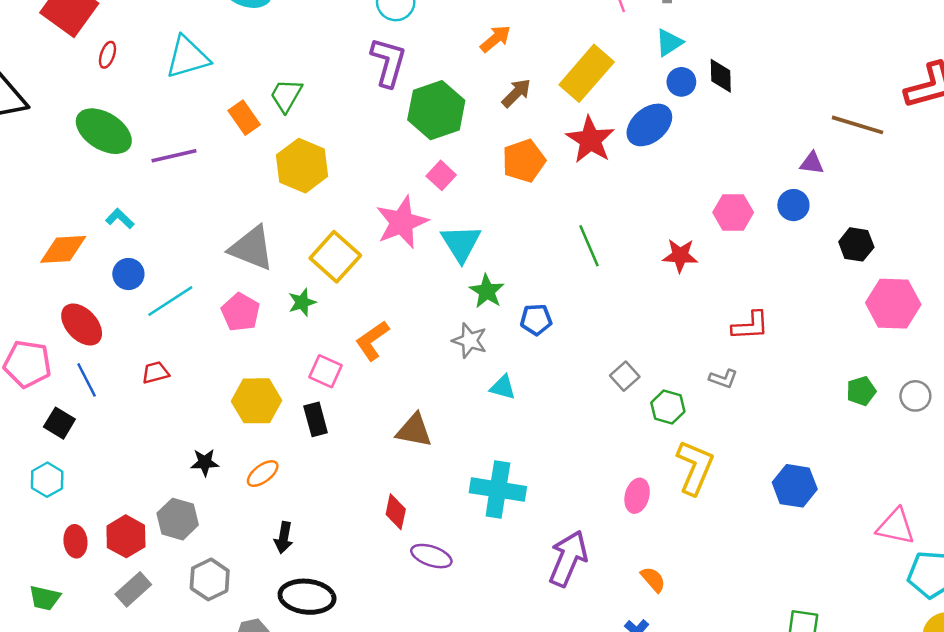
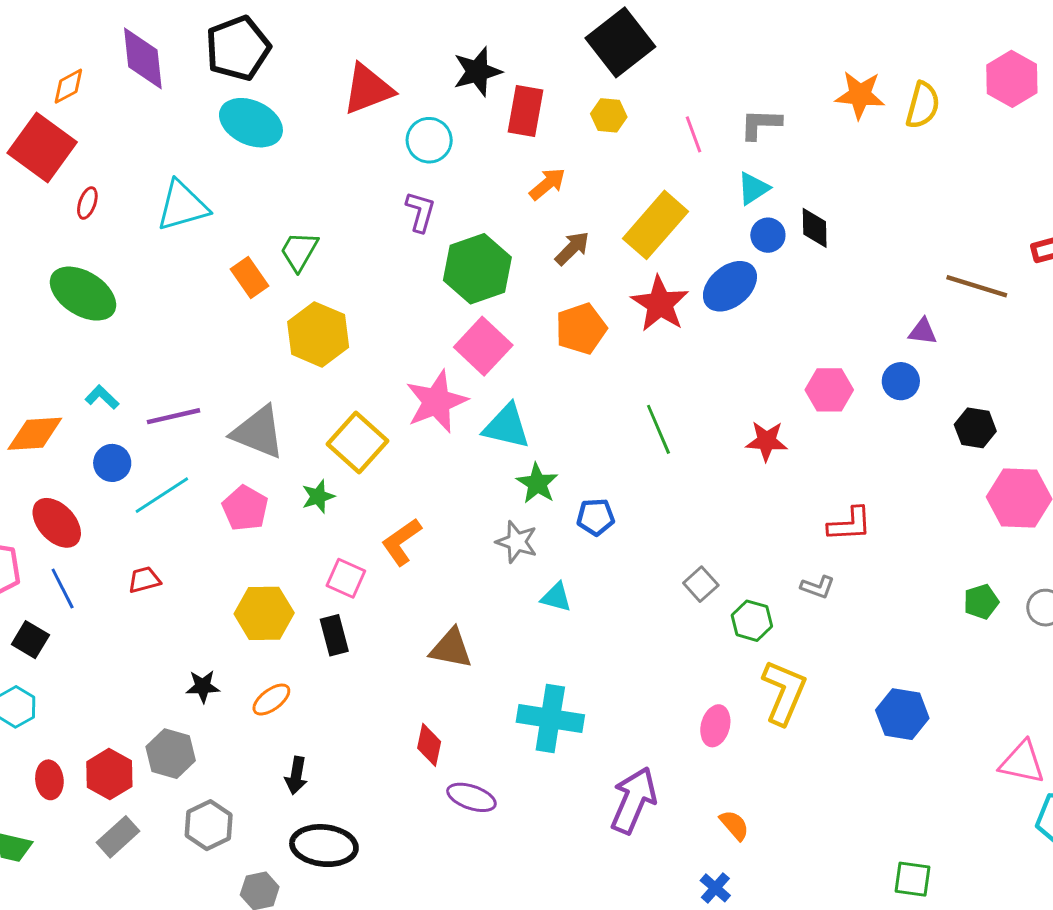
purple L-shape: (388, 62) -> (420, 212), size x0.7
purple line: (174, 156) -> (174, 416), moved
pink square: (441, 175) -> (483, 346), size x1.6
cyan triangle: (461, 243) -> (507, 426), turned -45

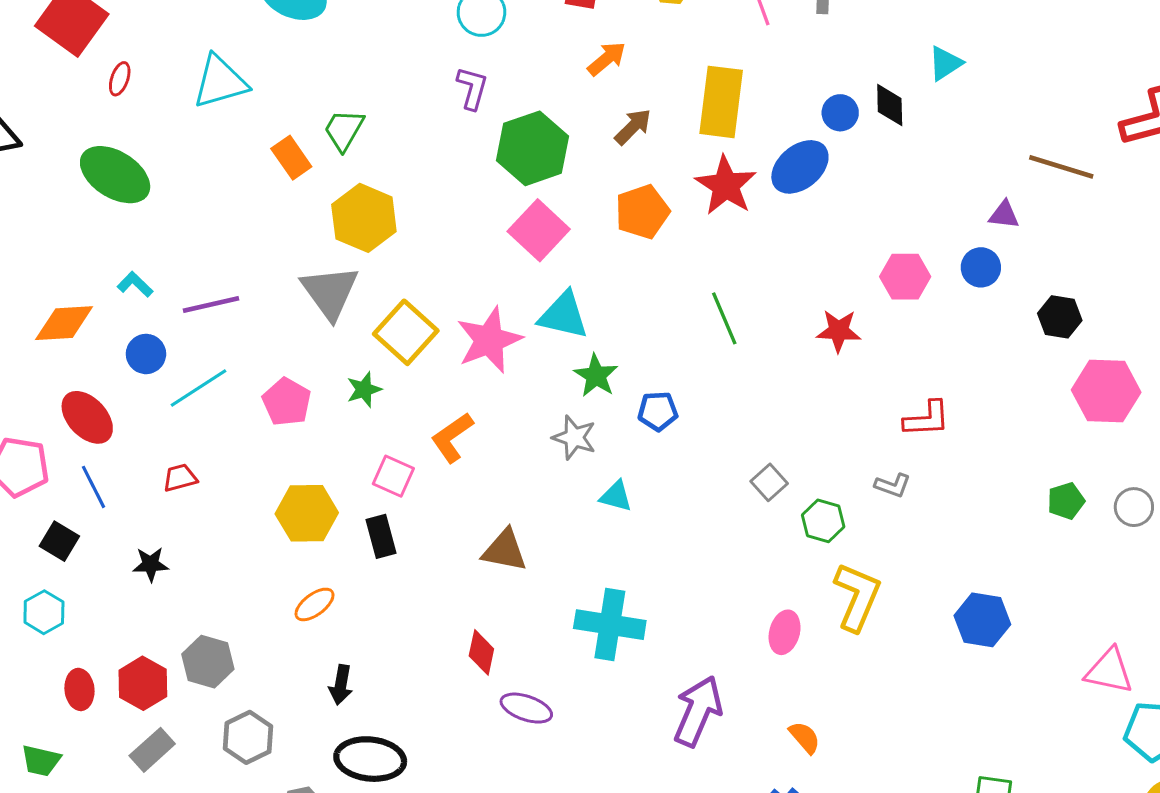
cyan triangle: (753, 188) -> (945, 63), moved
yellow rectangle: (655, 225) -> (721, 102), turned -34
pink star: (436, 402) -> (489, 340), moved
gray triangle: (258, 432) -> (330, 292), moved, turned 32
black star: (203, 686) -> (151, 564), moved

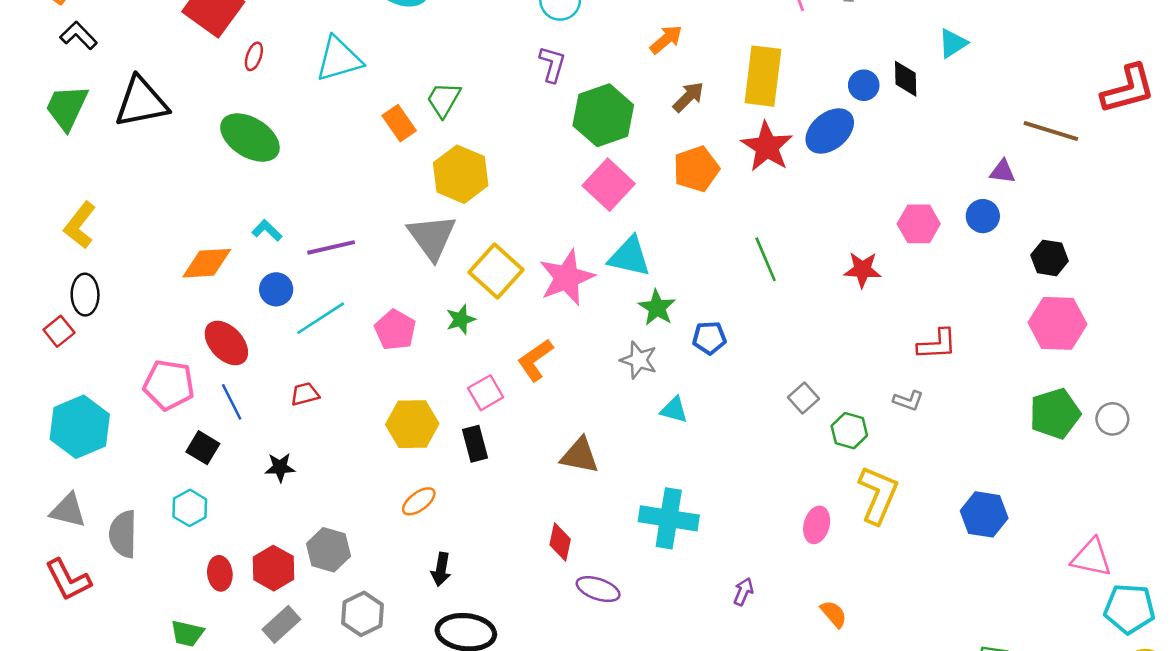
pink hexagon: (1106, 391) -> (1057, 323), moved
pink square: (393, 476) -> (486, 393), turned 36
green pentagon: (1066, 501) -> (1055, 414), size x1.6
purple arrow: (698, 711) -> (743, 592), size x0.5

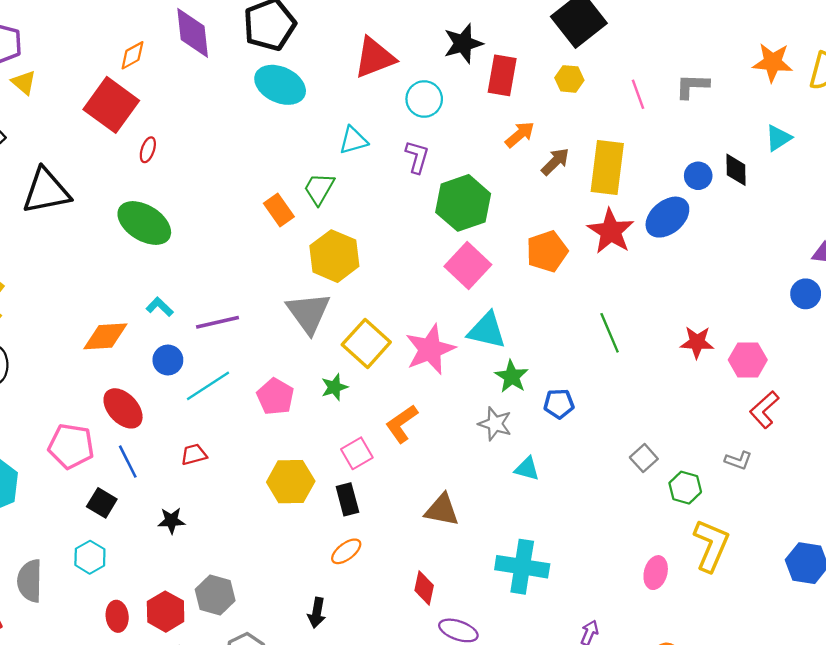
cyan triangle: (339, 59) -> (353, 140), moved, size x0.7
brown arrow: (688, 97) -> (555, 162), moved
pink hexagon: (919, 224) -> (748, 360), moved
red L-shape: (937, 344) -> (764, 410), turned 141
orange ellipse: (419, 501) -> (346, 551), moved

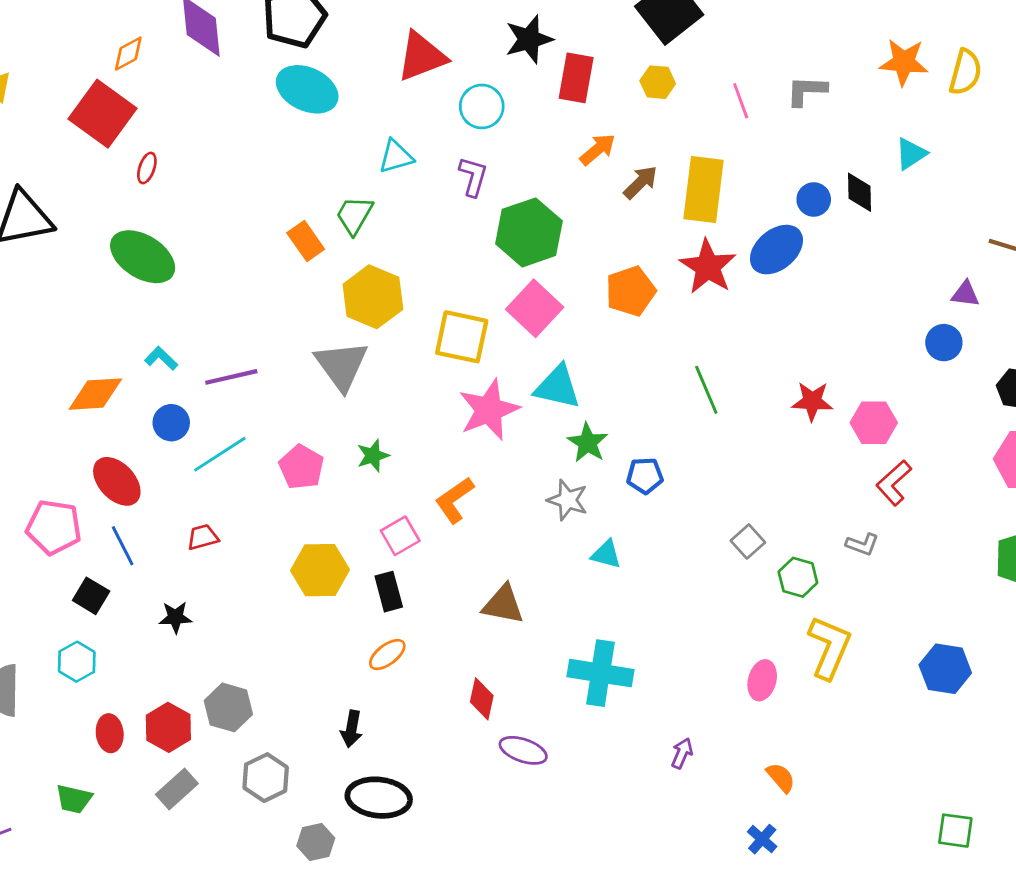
yellow square: (366, 343) -> (462, 337), moved, turned -30

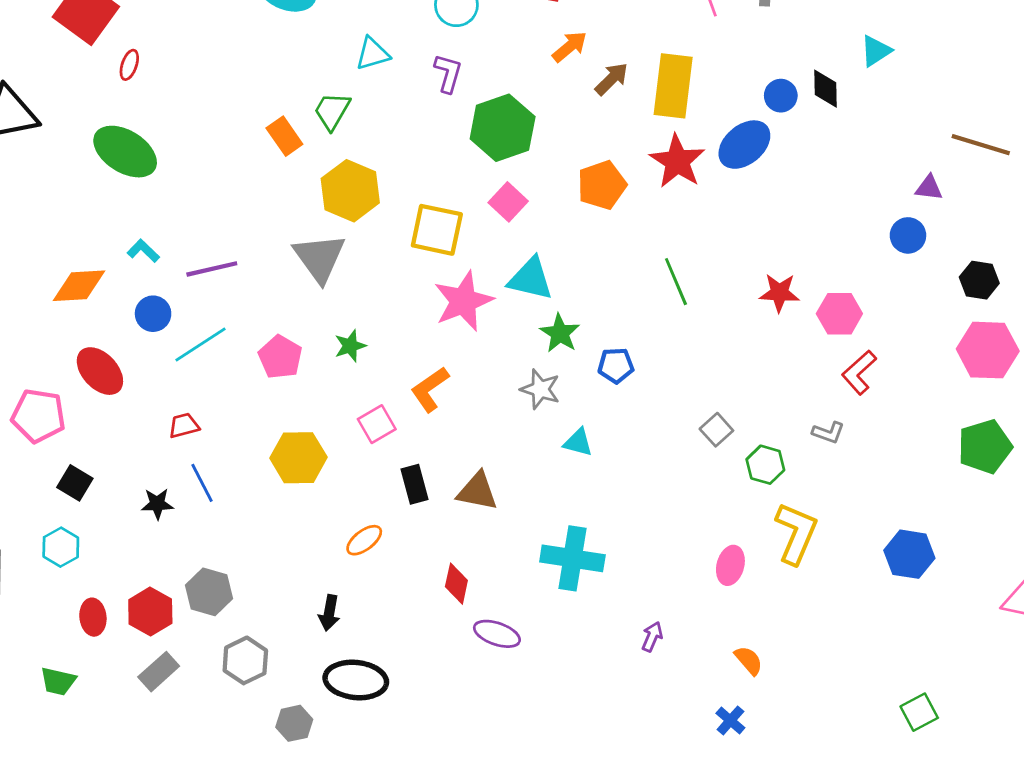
pink square: (535, 308) -> (508, 202), size x0.7
blue line: (123, 546) -> (202, 483), moved
black rectangle: (389, 592) -> (414, 484), moved
green square: (955, 831) -> (919, 712), turned -36

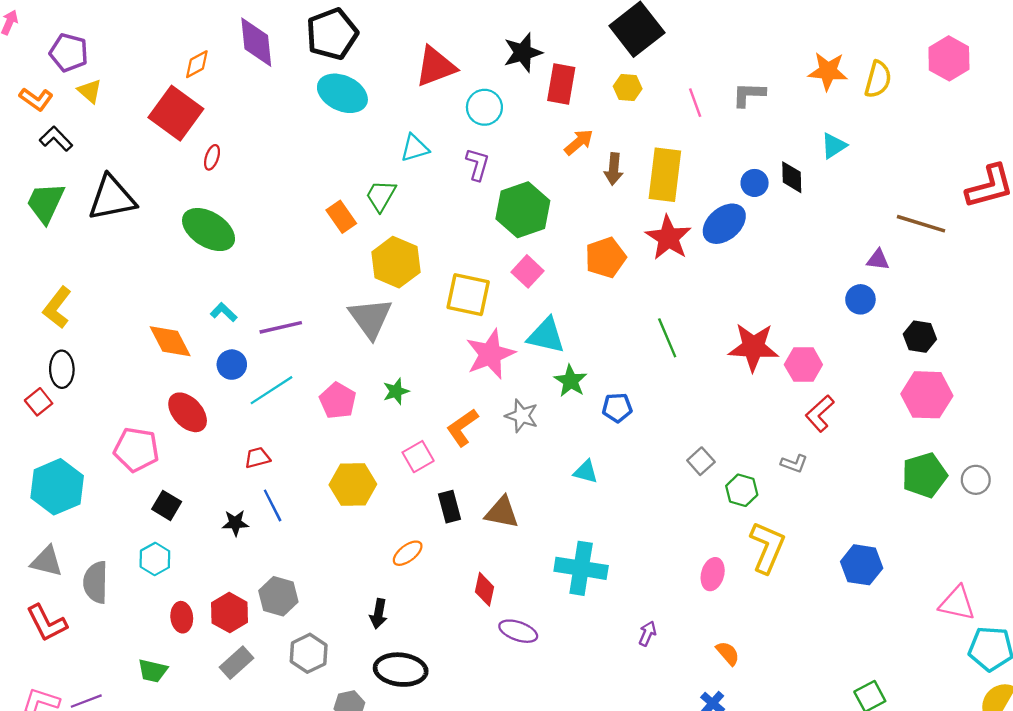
brown arrow: (612, 79) -> (614, 169), turned 140
orange diamond: (79, 286) -> (170, 341), turned 66
red star: (779, 293) -> (753, 347), size x1.5
gray star: (540, 389) -> (522, 416), moved

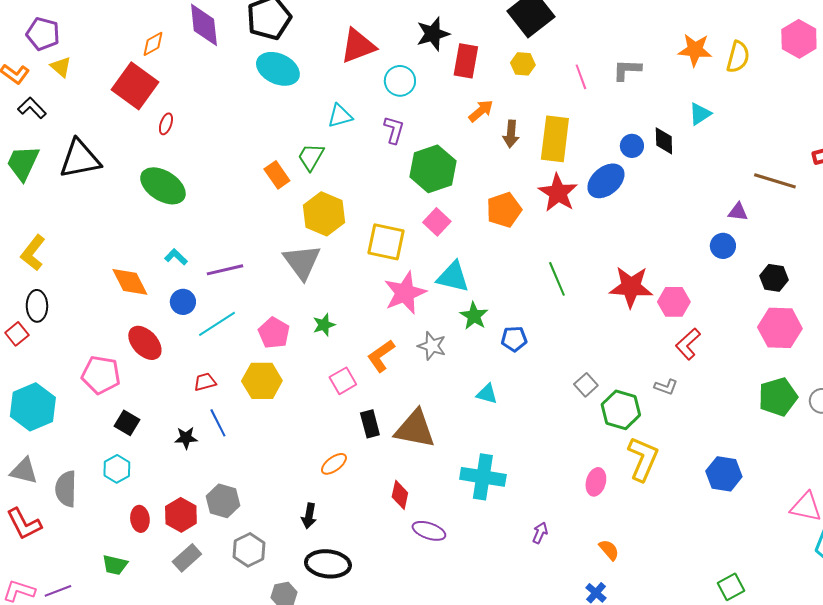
yellow hexagon: (353, 484) -> (262, 381), moved
green hexagon: (742, 490) -> (621, 410), size x1.4
brown triangle: (502, 512) -> (415, 429), size x1.4

